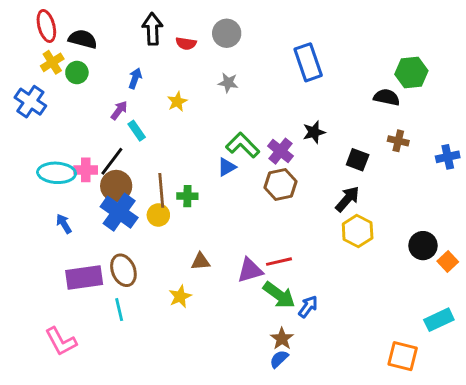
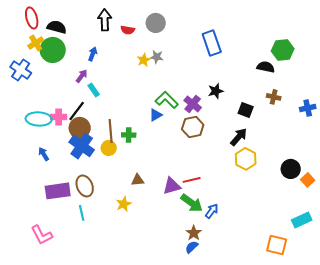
green circle: (77, 73) -> (53, 50), size x1.6
yellow star: (177, 102) -> (144, 60), moved

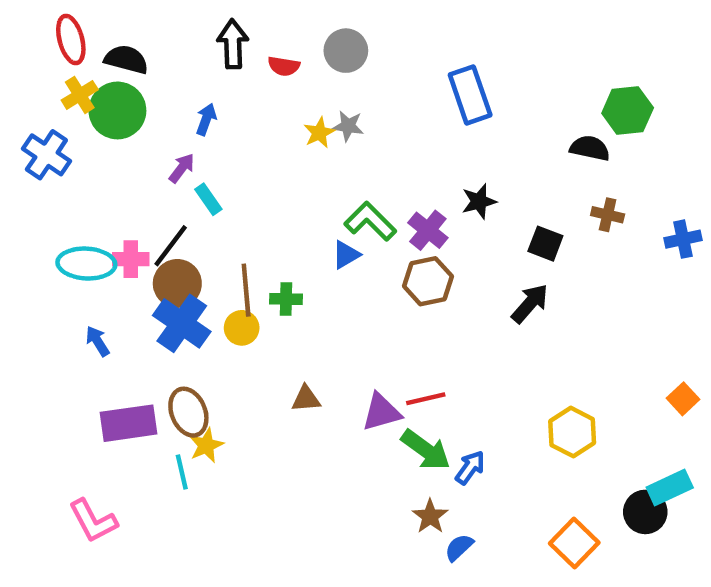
yellow hexagon: (246, 159) -> (572, 432), moved
black circle: (291, 169) -> (645, 512), moved
yellow star: (124, 204) -> (206, 445), moved
orange square: (277, 245) -> (574, 543), moved, turned 30
blue semicircle: (192, 247) -> (459, 547), moved

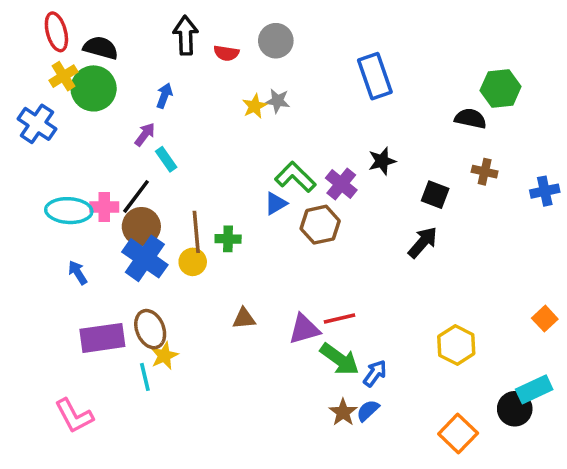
brown hexagon: (428, 281) -> (320, 225), moved
blue semicircle: (459, 547) -> (368, 411), moved

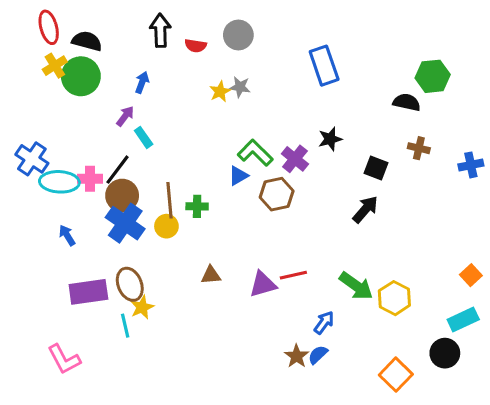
blue cross: (37, 124) -> (32, 159), moved
green arrow: (340, 359) -> (356, 286), moved
cyan rectangle: (534, 389) -> (463, 319), moved

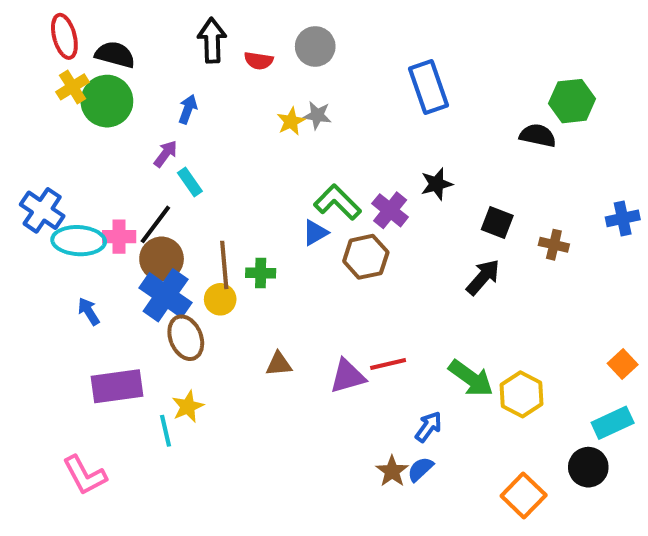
brown cross: (419, 148) -> (554, 245), moved
brown ellipse: (130, 284) -> (186, 338), moved

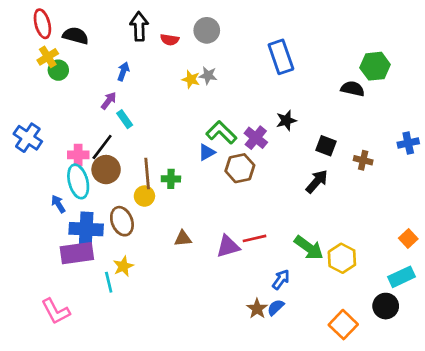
green circle: (107, 101) -> (58, 70), moved, size x0.6
yellow star: (291, 121) -> (191, 79), turned -30
cyan ellipse: (79, 241) -> (78, 181), moved, turned 72
blue cross: (166, 295) -> (86, 229), moved, turned -32

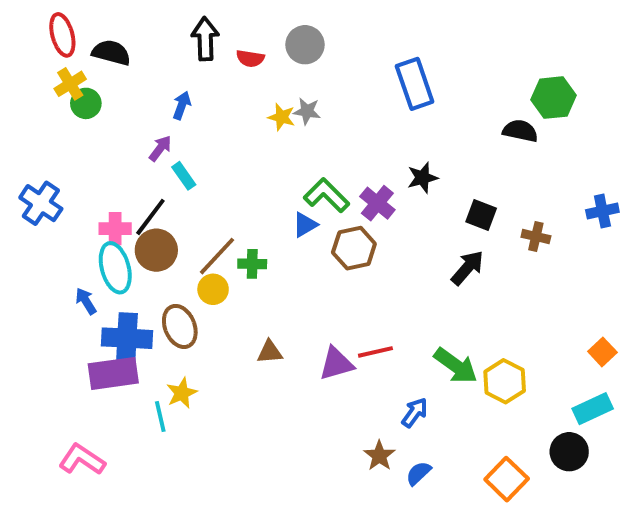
brown line: (147, 173) -> (217, 256), turned 48
blue semicircle: (276, 307) -> (418, 473), moved
pink L-shape: (56, 311) -> (82, 460), turned 152

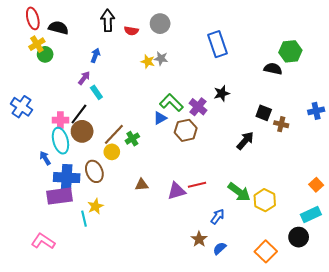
black square: (481, 215) -> (264, 113), moved
green cross: (252, 264) -> (132, 139), turned -32

